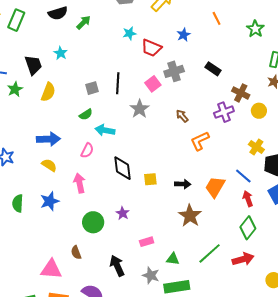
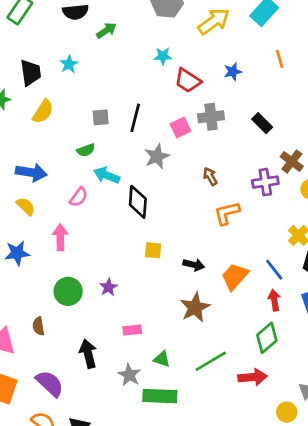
black diamond: (123, 168) -> (138, 202), moved

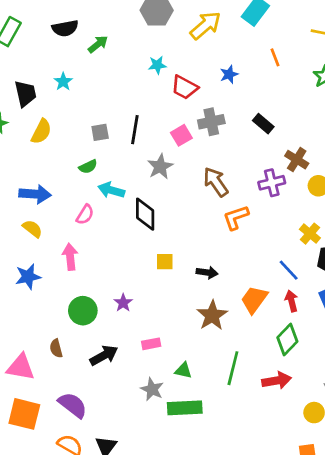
brown arrow: (210, 176) -> (216, 182), size x1.6
orange trapezoid: (235, 277) -> (254, 300), moved
black arrow: (88, 354) -> (104, 355), moved, turned 80
green line: (211, 361) -> (233, 368), turned -40

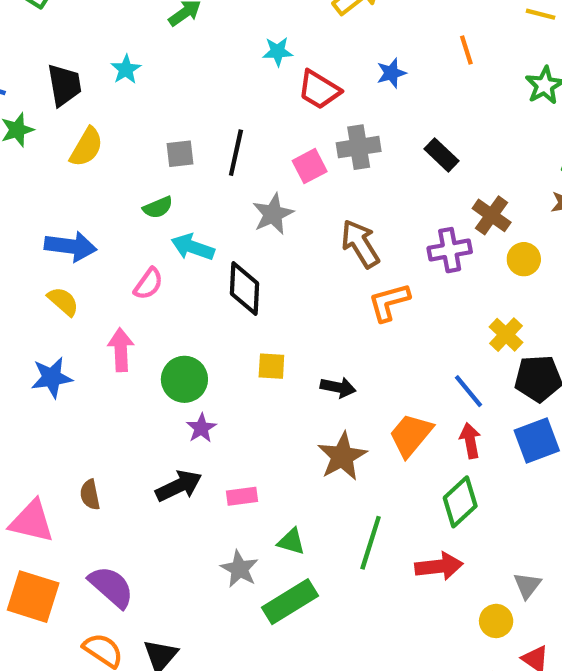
green circle: (83, 311) -> (184, 379), moved
black arrow: (104, 355) -> (179, 486), moved
green rectangle: (185, 408) -> (290, 602), turned -32

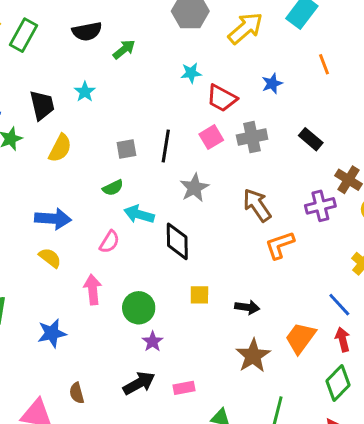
pink square: (310, 166) -> (211, 137), moved
blue star: (52, 377) -> (52, 333), moved

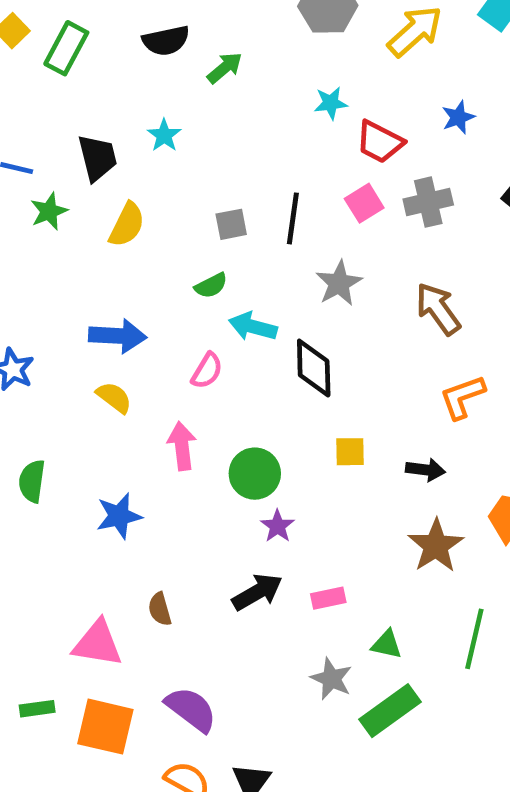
orange L-shape: (280, 245) -> (462, 397), moved

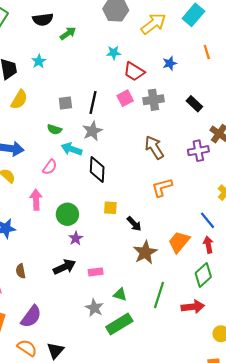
gray star: (339, 283) -> (92, 131), moved
green semicircle: (211, 286) -> (54, 129), turned 40
black arrow: (425, 470) -> (134, 224), moved, turned 35
purple semicircle: (191, 709) -> (31, 317), turned 85

